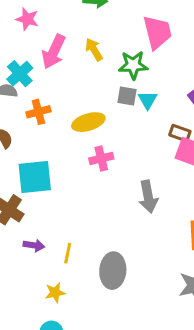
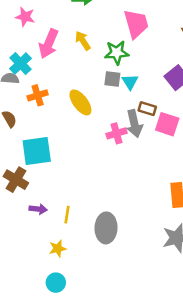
yellow ellipse: (88, 122) -> (80, 102), turned 72
brown rectangle: (180, 133) -> (147, 109), moved
pink cross: (101, 158) -> (117, 133), moved
gray arrow: (148, 197) -> (134, 124), moved

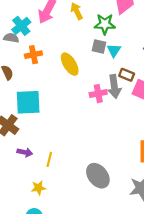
gray ellipse: (106, 228) -> (98, 176), moved, turned -45

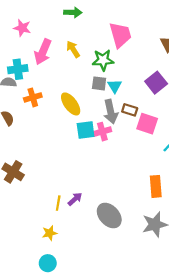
cyan cross: (21, 26) -> (18, 69), turned 36
gray arrow: (114, 87) -> (111, 112), moved
cyan square: (28, 102) -> (86, 130), moved, size x0.7
purple arrow: (25, 152) -> (75, 199), moved, turned -48

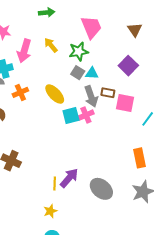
gray square: (99, 83) -> (78, 73), turned 32
cyan triangle: (115, 86) -> (92, 73), turned -48
purple arrow: (75, 199) -> (69, 178), size x1.5

